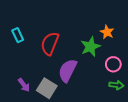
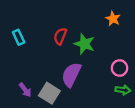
orange star: (107, 32) -> (113, 19), moved
red semicircle: (50, 43) -> (60, 36), moved, size x0.7
green star: (90, 47) -> (84, 44), moved, turned -30

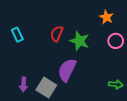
pink circle: (120, 68) -> (116, 41), moved
purple arrow: (25, 90) -> (24, 84), turned 40

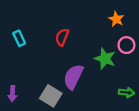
green star: (79, 41) -> (105, 59), moved
purple arrow: (24, 84) -> (12, 94), moved

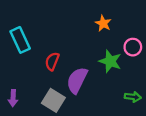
orange star: (116, 19) -> (103, 23), moved
red semicircle: (62, 37) -> (52, 61), moved
cyan rectangle: (19, 38) -> (20, 40), size x1.5

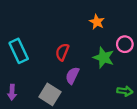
cyan rectangle: (20, 40) -> (19, 51), moved
red semicircle: (52, 61) -> (62, 52), moved
purple semicircle: (77, 80) -> (72, 75), size x0.7

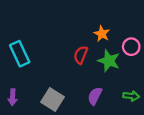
orange star: (97, 22) -> (102, 34), moved
red semicircle: (62, 52) -> (81, 55), moved
purple semicircle: (72, 75) -> (95, 96), moved

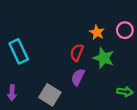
pink circle: (131, 47) -> (125, 30), moved
purple semicircle: (95, 96) -> (78, 77), moved

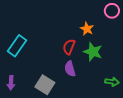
pink circle: (125, 30) -> (112, 11), moved
cyan rectangle: (19, 51) -> (17, 46), turned 60
purple semicircle: (78, 77) -> (70, 69), turned -42

